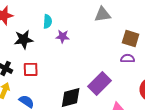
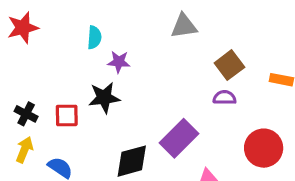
brown square: (131, 38) -> (229, 65), turned 36
black star: (24, 39) -> (104, 98), moved

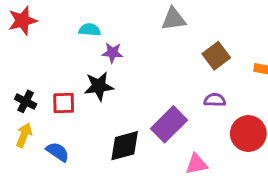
cyan semicircle: (94, 37) -> (90, 30), turned -90
purple semicircle: (225, 98) -> (215, 100), moved

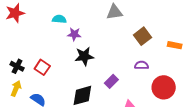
black star: (99, 86) -> (84, 56), moved
red square: (64, 103) -> (42, 67), turned 35
purple rectangle: (169, 124) -> (111, 81), size x0.6

